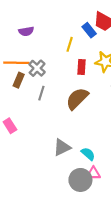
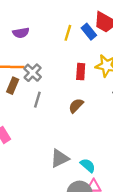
yellow line: (70, 44) -> (68, 33), moved
brown semicircle: (77, 99) -> (76, 106), size x0.6

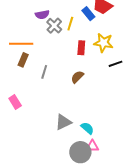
purple semicircle: (21, 33) -> (42, 15), moved
yellow line: (68, 33) -> (70, 24), moved
gray cross: (33, 73) -> (54, 26), moved

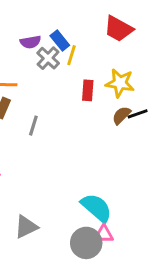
blue rectangle: (88, 14) -> (60, 41), moved
brown semicircle: (77, 77) -> (121, 115), moved
gray triangle: (63, 122) -> (26, 227), moved
cyan semicircle: (87, 128) -> (96, 208), size x1.6

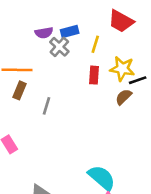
blue rectangle: (60, 41) -> (70, 31), turned -66
yellow line: (72, 55) -> (95, 44), moved
black line: (138, 114) -> (138, 80), moved

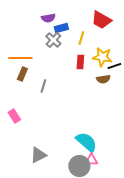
purple semicircle: (44, 33) -> (48, 18), moved
brown semicircle: (124, 97) -> (103, 79), turned -144

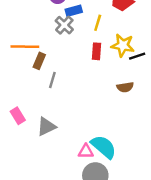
brown rectangle: (22, 74) -> (39, 61), moved
brown semicircle: (103, 79) -> (125, 87), moved
gray triangle: (38, 155) -> (46, 127), moved
pink triangle: (91, 160) -> (86, 152), moved

